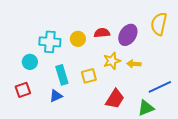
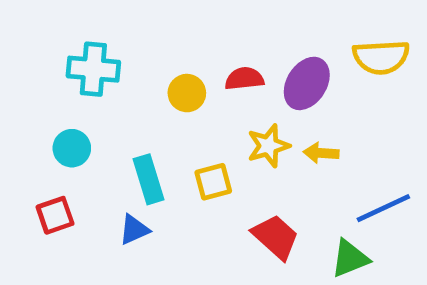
yellow semicircle: (159, 24) -> (381, 57), turned -105
cyan cross: (50, 42) -> (93, 69), moved
red trapezoid: (115, 99) -> (276, 237), turned -80

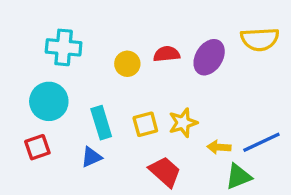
yellow star: (268, 146) -> (183, 123), moved
cyan circle: (72, 148) -> (49, 101), size x1.5
yellow arrow: (321, 153) -> (219, 147), moved
red trapezoid: (276, 237) -> (165, 172), moved

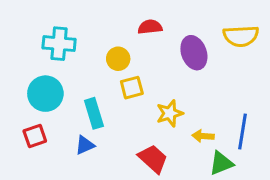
red semicircle: (167, 54) -> (150, 27), moved
purple ellipse: (209, 57) -> (194, 53), turned -52
yellow square: (145, 124) -> (132, 88), moved
blue line: (261, 142) -> (242, 131), turned -56

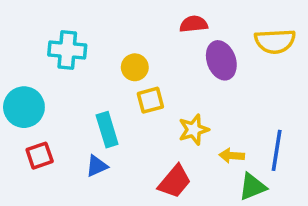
red semicircle: (150, 27) -> (194, 24), moved
cyan circle: (45, 94) -> (24, 107), moved
red trapezoid: (153, 159) -> (175, 182), turned 88

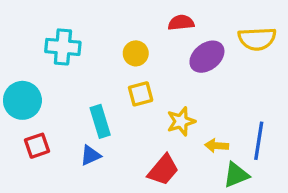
purple ellipse: (221, 60) -> (207, 57), turned 72
yellow circle: (135, 67) -> (136, 53), moved

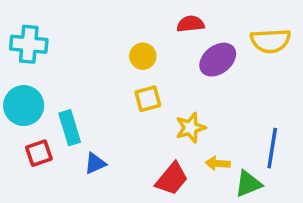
cyan cross: (63, 47) -> (29, 44), moved
cyan rectangle: (100, 121) -> (70, 128), moved
yellow arrow: (217, 146) -> (218, 163), moved

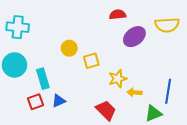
yellow circle: (143, 56) -> (69, 48), moved
red square: (39, 153) -> (36, 102), moved
yellow arrow: (218, 163) -> (134, 92), moved
red trapezoid: (172, 179) -> (106, 110), turned -85

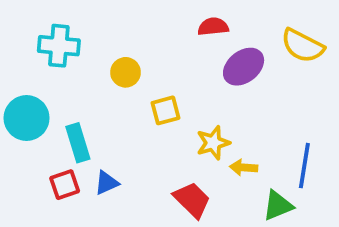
yellow semicircle: (167, 25) -> (303, 46), turned 30
cyan cross: (18, 27) -> (59, 46), moved
yellow circle: (69, 48) -> (126, 72), moved

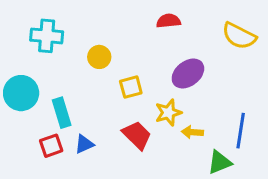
purple ellipse: (244, 67) -> (188, 74), moved
red trapezoid: (192, 200) -> (137, 135), moved

